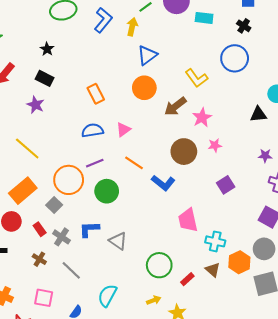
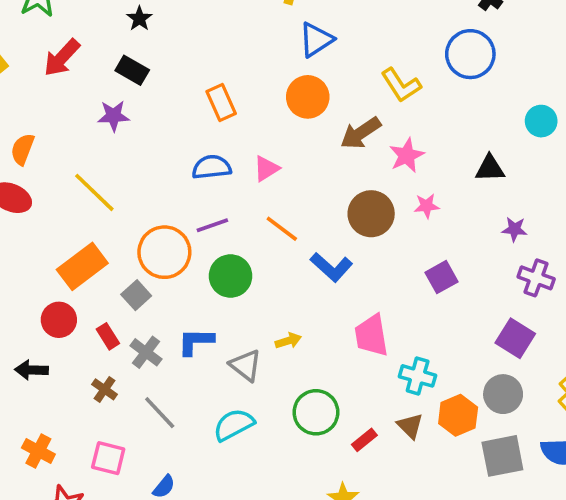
purple star: (35, 105) -> (113, 116), turned -30
black triangle: (258, 114) -> (490, 168), moved
cyan semicircle: (107, 295) -> (234, 425), moved, turned 30
yellow arrow: (154, 300) -> (288, 341), moved

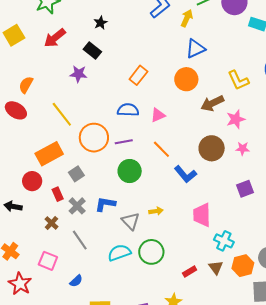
orange rectangle: (221, 103) -> (138, 75), turned 54
orange circle: (164, 252) -> (94, 138), moved
green circle: (316, 412) -> (151, 252), moved

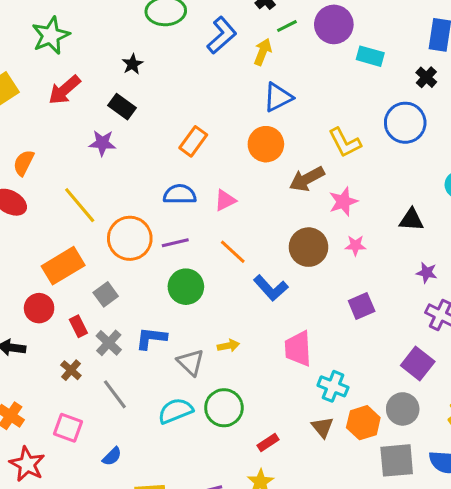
red rectangle: (190, 271) -> (268, 443), moved

